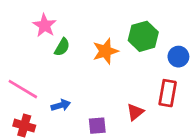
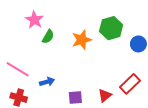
red rectangle: (168, 93) -> (130, 84), moved, turned 36
red triangle: (135, 112) -> (105, 95), moved

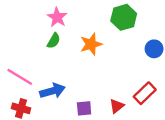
pink star: (34, 20) -> (57, 17), moved
green hexagon: (111, 28) -> (124, 17), moved
blue arrow: (47, 82) -> (53, 91), size x1.5

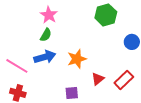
orange star: (91, 44) -> (77, 59), moved
blue arrow: (53, 91) -> (45, 57), moved
red triangle: (117, 106) -> (98, 79), moved

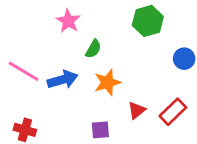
green semicircle: (46, 35) -> (93, 49), moved
pink line: (17, 66) -> (24, 71), moved

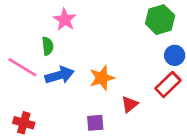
green hexagon: (148, 21) -> (160, 20), moved
green semicircle: (93, 49) -> (48, 46), moved, turned -36
red rectangle: (173, 112) -> (168, 84), moved

